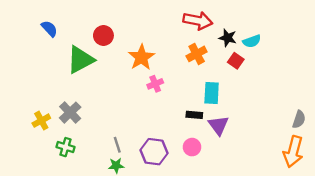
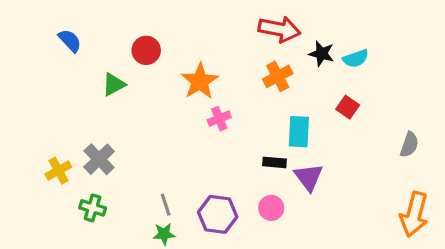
green triangle: (80, 60) -> (114, 84), size x0.6
red square: (236, 61) -> (348, 107), moved
gray semicircle: (299, 119) -> (409, 145), moved

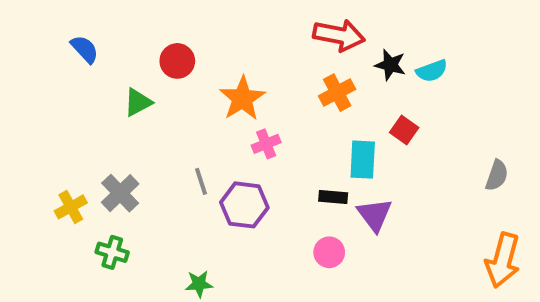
red square: (348, 107) -> (404, 130), moved
gray line: (166, 205) -> (201, 181), moved
purple hexagon: (218, 214) -> (244, 205), moved

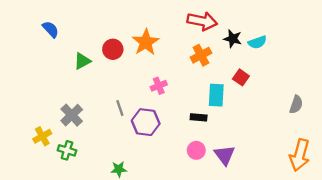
red circle: (177, 61) -> (113, 49), moved
orange star: (242, 98) -> (146, 42), moved
yellow cross: (71, 207) -> (42, 136), moved
purple triangle: (375, 215) -> (224, 155), moved

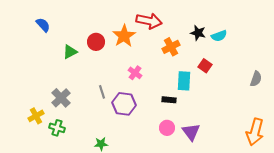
red arrow: (202, 21) -> (149, 21), moved
pink cross: (159, 86) -> (135, 73), turned -32
gray semicircle: (296, 105) -> (256, 79), moved

